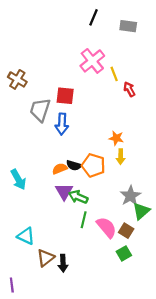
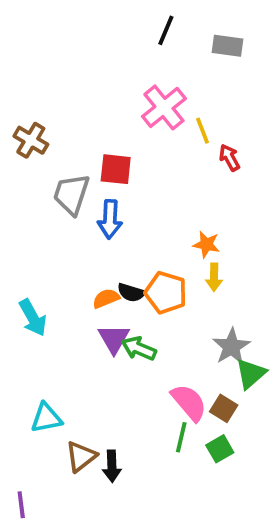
green line: (84, 220) -> (181, 437), moved
cyan triangle: (26, 236) -> (46, 418), turned -36

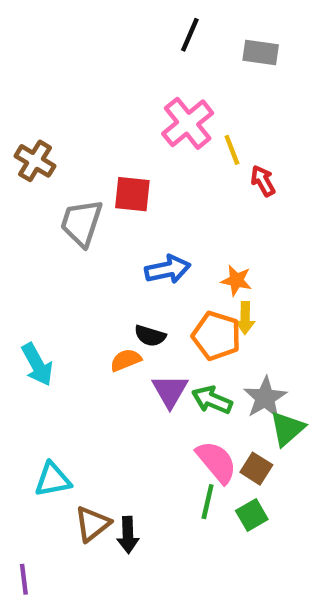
blue arrow: (110, 219) -> (168, 269), moved, turned -105
orange pentagon: (166, 293) -> (216, 336), moved
orange semicircle: (106, 298) -> (126, 360), moved
purple triangle: (114, 339) -> (170, 391), moved
green arrow: (139, 349) -> (212, 400), moved

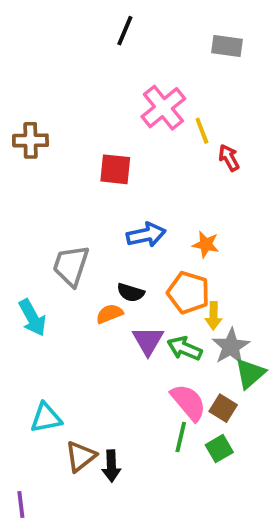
black line: (190, 35) -> (125, 31), moved
brown cross: (35, 161) -> (30, 140), turned -32
gray trapezoid: (81, 223) -> (71, 266), moved
yellow arrow: (245, 318) -> (213, 316), moved

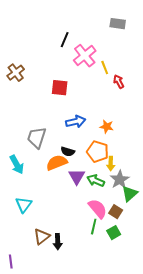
black line: (125, 31) -> (65, 40), moved
brown cross: (30, 140) -> (16, 73), turned -36
orange semicircle: (109, 314) -> (57, 163), size x1.5
cyan triangle: (46, 418) -> (24, 205), moved, turned -42

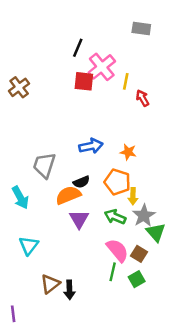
yellow line: (105, 68) -> (126, 81), turned 32
red square: (60, 88) -> (84, 81), moved
black semicircle: (68, 152) -> (81, 182), turned -40
purple triangle: (77, 177) -> (79, 219), moved
green triangle: (130, 194) -> (156, 232), turned -30

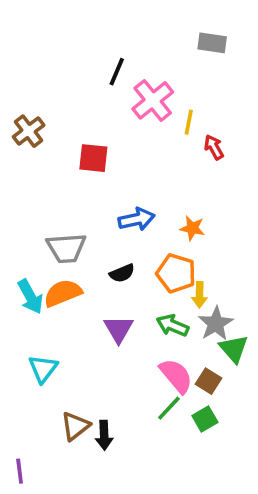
red square: (84, 81) -> (93, 158), moved
gray trapezoid: (44, 165) -> (66, 248), turned -112
orange semicircle: (68, 195) -> (63, 293), moved
green line: (113, 272) -> (169, 408), turned 30

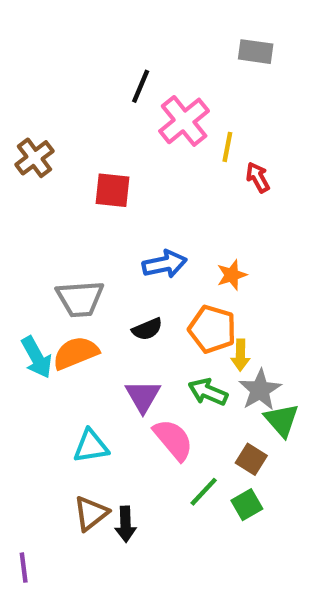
orange star: (192, 228) -> (232, 275), turned -30
cyan triangle: (43, 369) -> (91, 446), moved, turned 44
pink semicircle: (176, 376) -> (173, 440), moved

